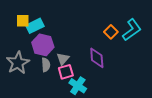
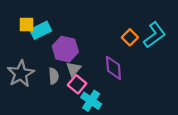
purple hexagon: (43, 45) -> (65, 49), moved
pink square: (66, 72) -> (77, 84), turned -35

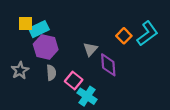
purple hexagon: (65, 49) -> (46, 47), moved
gray triangle: (74, 69) -> (90, 49), moved
gray star: (21, 74) -> (20, 70), size x0.7

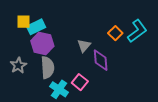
gray semicircle: (51, 73) -> (48, 67), size x1.5
pink square: (74, 80) -> (80, 82), moved
cyan cross: (87, 96) -> (59, 89), moved

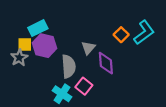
yellow square: (24, 22) -> (25, 45), moved
gray star: (18, 65) -> (19, 58), moved
gray semicircle: (48, 67) -> (69, 66), moved

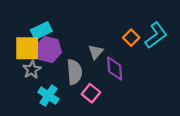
yellow square: (25, 45) -> (27, 48), size x1.6
gray star: (19, 58) -> (32, 70), moved
cyan cross: (62, 94) -> (48, 96), moved

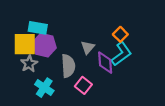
cyan rectangle: (41, 31) -> (38, 28), turned 36
cyan L-shape: (156, 35) -> (121, 54), moved

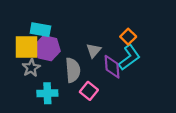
cyan cross: (44, 88) -> (47, 93), turned -36

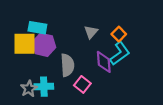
gray triangle: (94, 50) -> (91, 32), moved
gray star: (31, 68) -> (29, 89), moved

